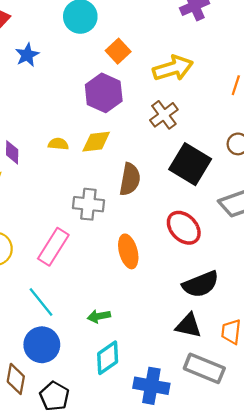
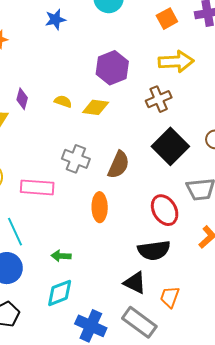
orange square: (118, 51) -> (167, 19), moved
brown semicircle: (130, 179) -> (119, 165), moved
red ellipse: (184, 228) -> (165, 210), moved
pink rectangle: (53, 247) -> (37, 187), turned 48

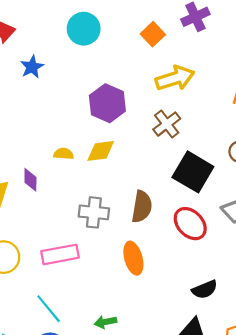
purple diamond: (22, 99) -> (30, 180), moved
red ellipse: (165, 210) -> (190, 224), moved
black semicircle: (154, 250) -> (205, 289), size x0.7

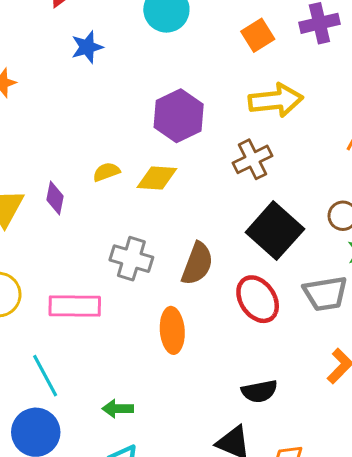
yellow semicircle: (64, 154) -> (106, 172), turned -36

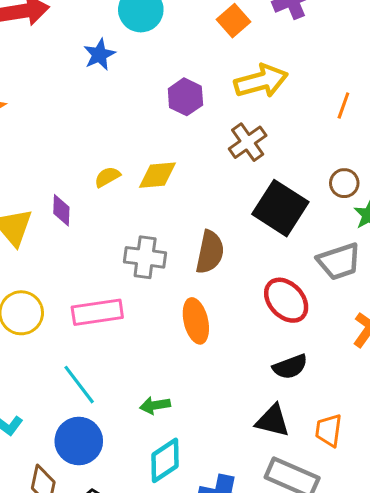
blue star: (87, 47) -> (99, 55), moved
purple hexagon: (179, 116) -> (185, 97), moved, size x0.7
red ellipse: (258, 299) -> (286, 300), moved

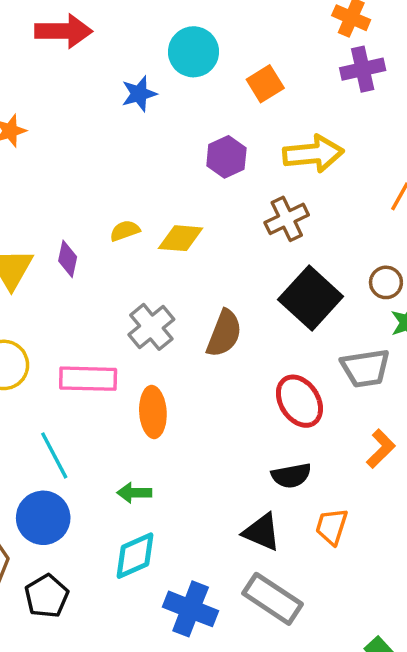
orange square: (234, 21) -> (265, 84), moved
gray cross: (145, 257) -> (151, 327), turned 33
orange ellipse: (196, 321) -> (153, 412), moved
orange trapezoid: (329, 430) -> (332, 526), moved

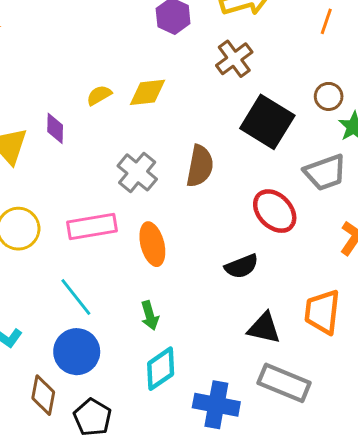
black semicircle: (291, 476) -> (242, 266), moved
green arrow: (134, 493) -> (150, 316), turned -96
orange trapezoid: (332, 526) -> (322, 312), size x1.4

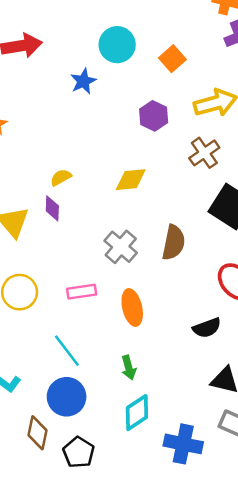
yellow semicircle: (99, 95) -> (61, 177), moved
pink rectangle: (92, 227) -> (82, 292), size x0.7

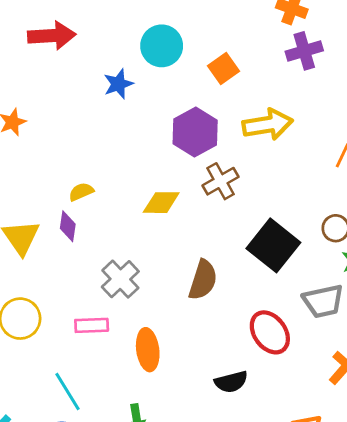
purple hexagon: (154, 116) -> (195, 132), size x1.4
brown cross: (204, 153) -> (221, 181), moved
gray cross: (121, 247) -> (120, 279), moved

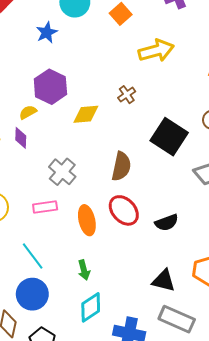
purple hexagon: (195, 132) -> (50, 87), moved
brown cross: (221, 181) -> (127, 95), size x0.7
red ellipse: (270, 332) -> (124, 210), moved
black semicircle: (231, 382) -> (167, 223), moved

